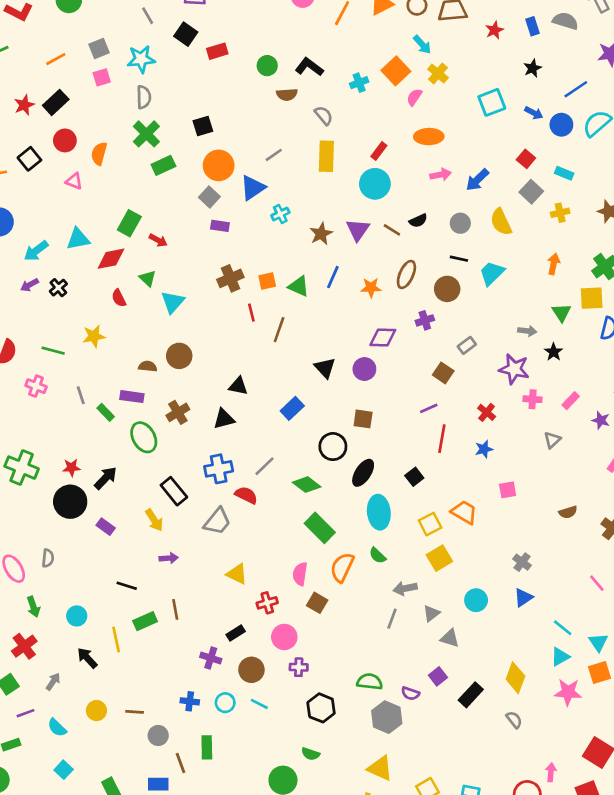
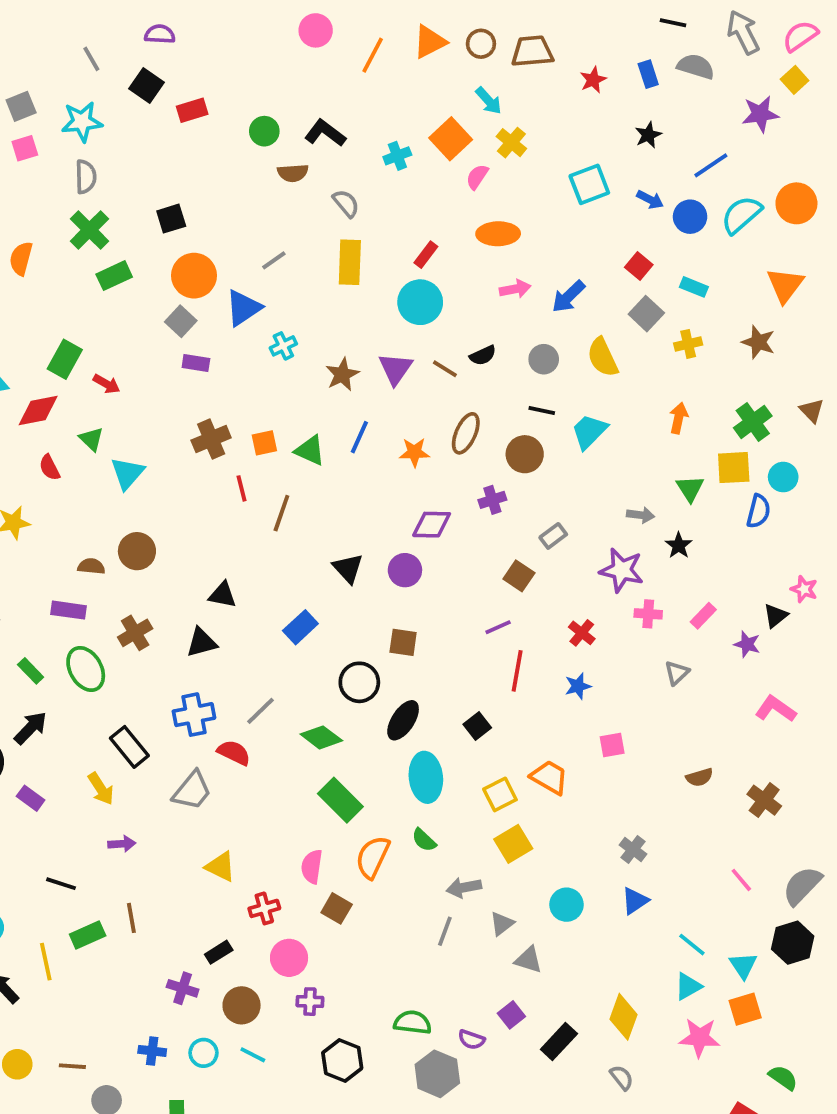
green rectangle: (106, 412) -> (31, 671), moved

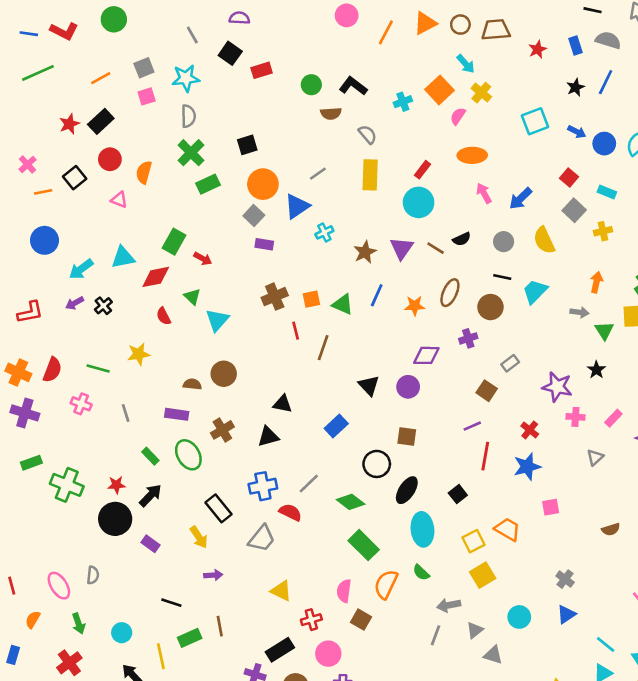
blue line: (711, 165) -> (606, 82), moved, turned -30
pink arrow: (515, 289) -> (484, 193), turned -108
gray arrow: (641, 515) -> (579, 312), moved
blue star: (578, 686) -> (527, 467), size x1.5
black rectangle: (219, 952) -> (280, 650), size x1.5

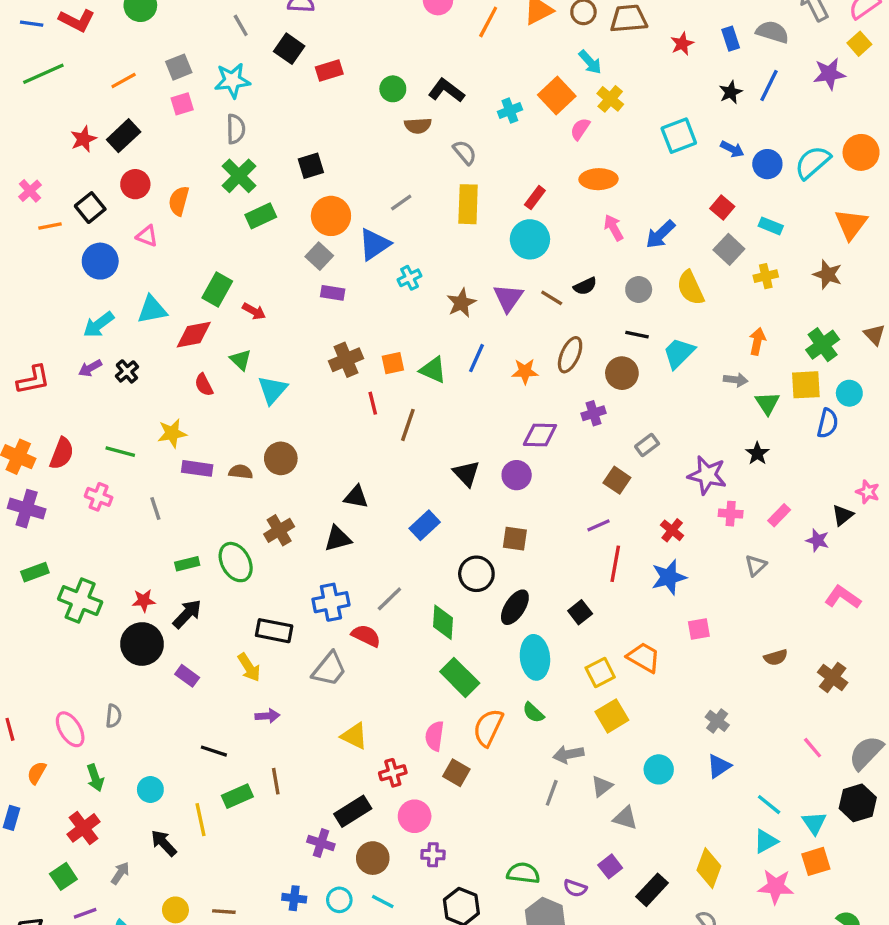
blue circle: (45, 240) -> (100, 261), moved
purple rectangle: (177, 414) -> (197, 468), moved
green rectangle: (150, 456) -> (187, 564), turned -60
green diamond: (351, 502) -> (443, 622), turned 56
black rectangle: (218, 508) -> (274, 631), turned -40

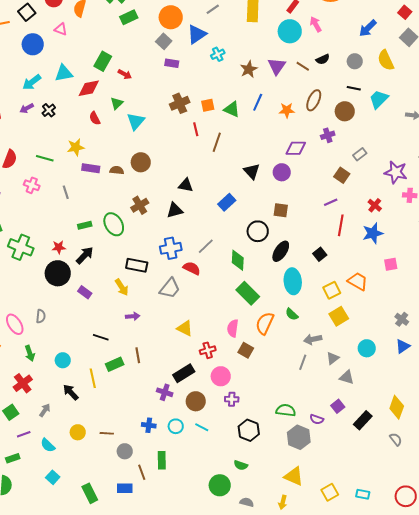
pink arrow: (614, 228) -> (316, 24), moved
green triangle: (241, 360) -> (117, 103), turned 32

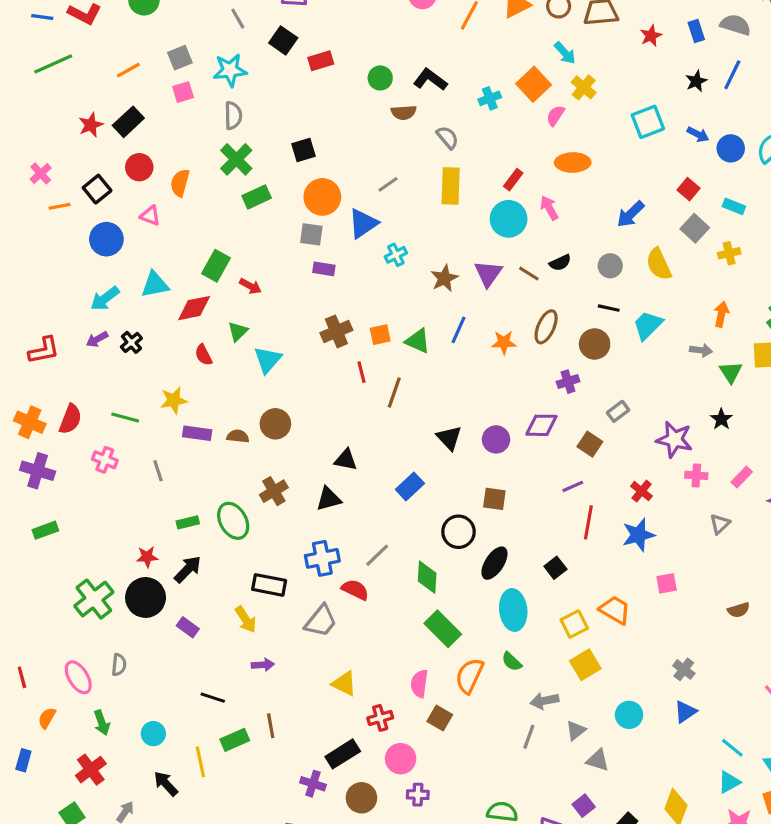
gray square: (164, 41) -> (311, 234), turned -35
purple diamond: (296, 148) -> (541, 425), moved
green cross: (21, 247) -> (94, 599), moved, turned 30

